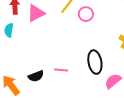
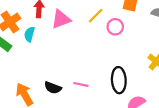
black semicircle: (36, 76) -> (53, 88), turned 35

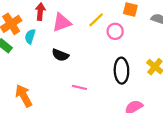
black ellipse: (119, 80) -> (121, 71), moved
black semicircle: (53, 88) -> (60, 55), moved

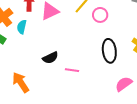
black semicircle: (60, 55) -> (50, 58), moved, turned -42

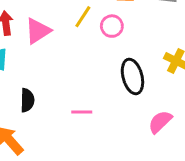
black semicircle: (50, 58) -> (27, 100), moved, turned -56

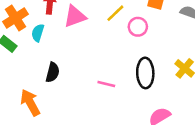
pink line: (82, 112) -> (106, 84), moved

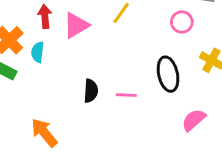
pink circle: (138, 27) -> (182, 22), moved
black semicircle: (53, 72) -> (91, 91), moved

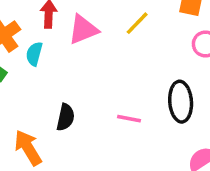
black semicircle: (91, 91) -> (66, 117), moved

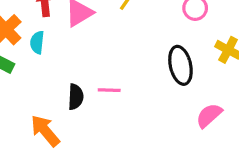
pink line: (129, 119) -> (109, 90), moved

